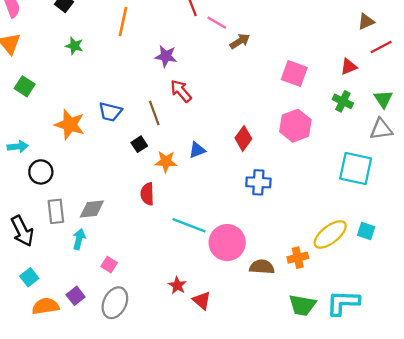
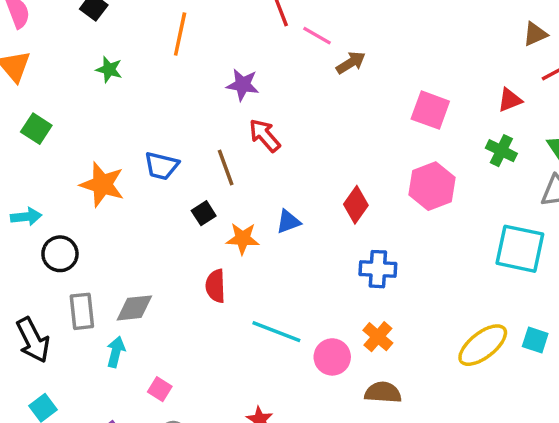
pink circle: (227, 243) -> (332, 357), size x0.7
orange cross: (298, 258) -> (378, 337), moved, turned -36

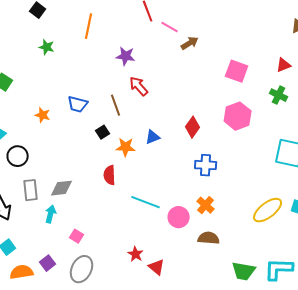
orange star: (102, 184) -> (43, 115), size x0.6

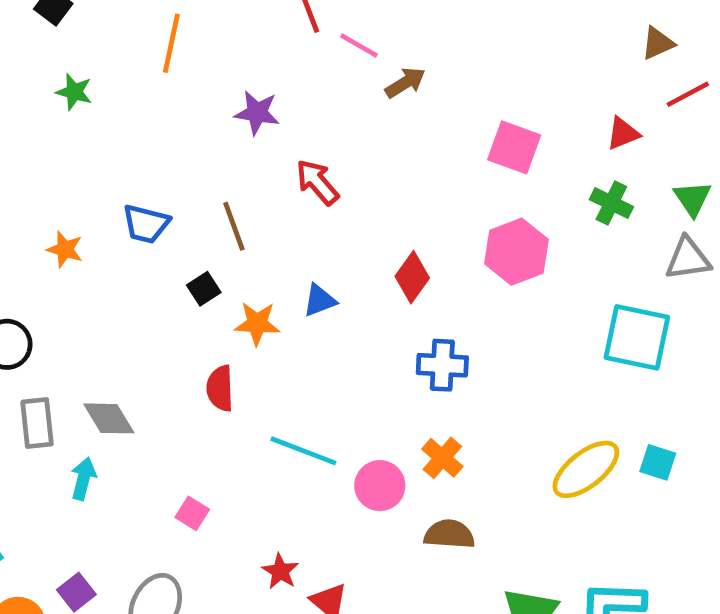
red arrow: (139, 86) -> (317, 182), moved
gray diamond: (62, 188) -> (109, 418), turned 65
pink square: (77, 236) -> (192, 513), moved

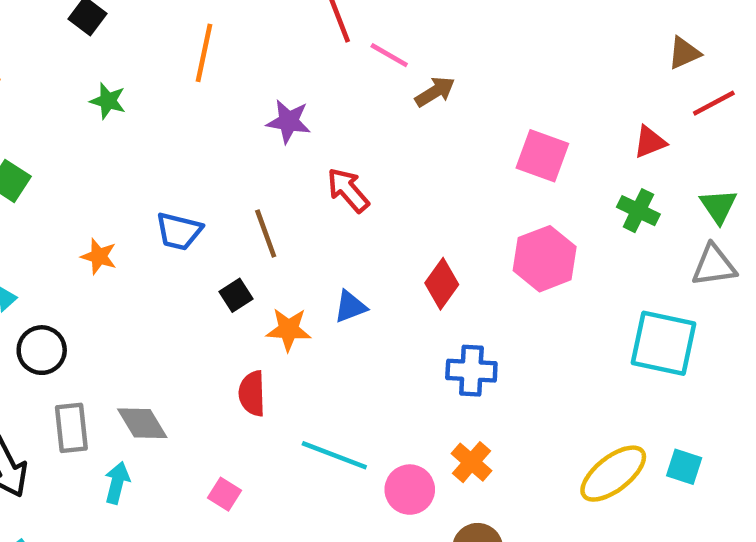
pink square: (192, 513) -> (225, 494), moved

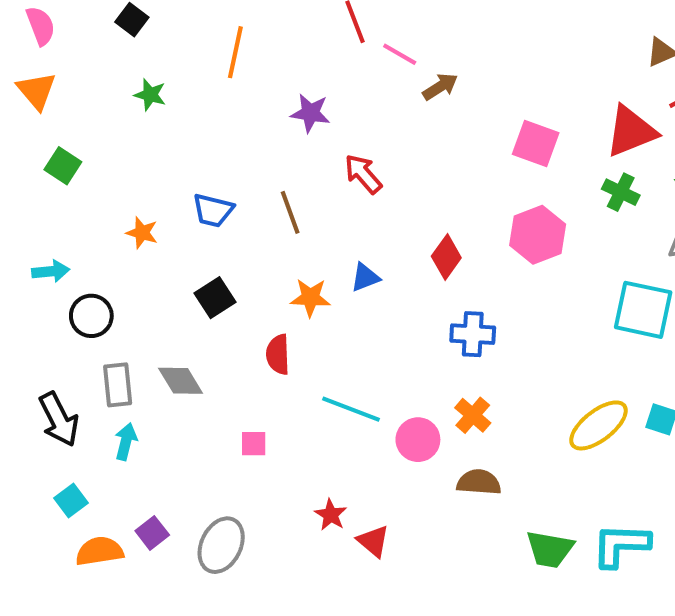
red triangle: (650, 142) -> (631, 131), size x1.8
black square: (236, 295) -> (215, 298), moved, size x1.4
cyan arrow: (117, 483) -> (126, 442), moved
pink square: (225, 494) -> (254, 444), turned -32

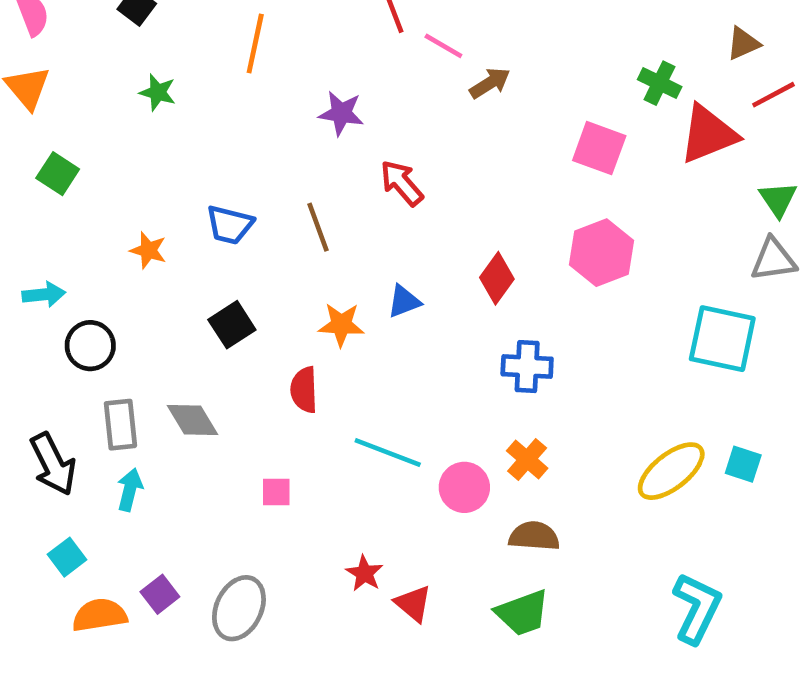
green cross: (621, 192) -> (660, 83), moved
cyan L-shape: (621, 545) -> (697, 608), turned 114
green trapezoid: (550, 549) -> (522, 613), moved, turned -30

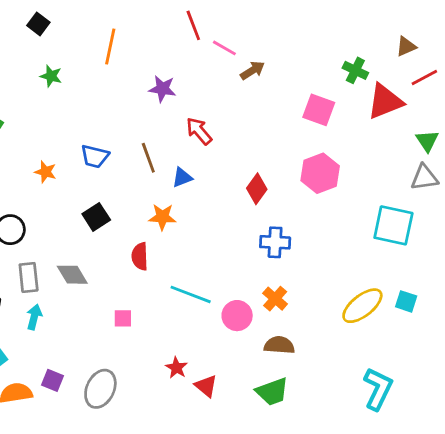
blue triangle: (404, 301) -> (182, 178), moved
purple square: (160, 594) -> (52, 380), turned -30

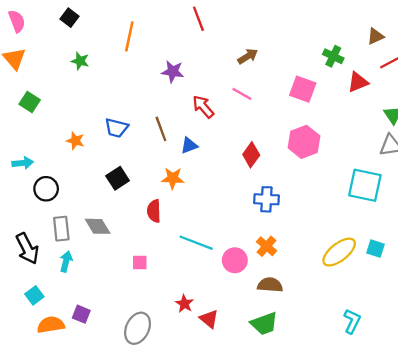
pink line: (224, 48) -> (242, 94), moved
red triangle: (385, 101) -> (358, 82), size x0.7
gray ellipse: (100, 389) -> (138, 328), moved
cyan L-shape: (378, 389) -> (352, 321), size x0.7

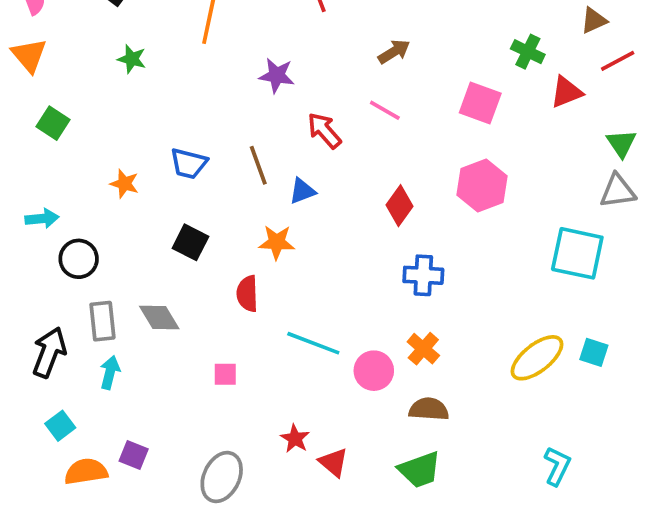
black square: (118, 178) -> (190, 242), turned -30
black arrow: (27, 249) -> (49, 352), turned -132

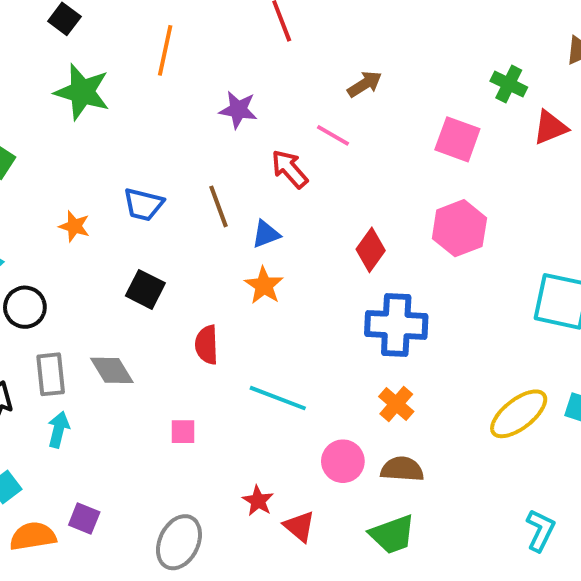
green star: (132, 59) -> (82, 92), size x1.8
pink line: (385, 110) -> (333, 135), moved
orange star: (277, 242) -> (264, 285), moved, turned 30
blue cross: (423, 275) -> (396, 325), size x1.4
pink circle: (374, 371) -> (343, 461), moved

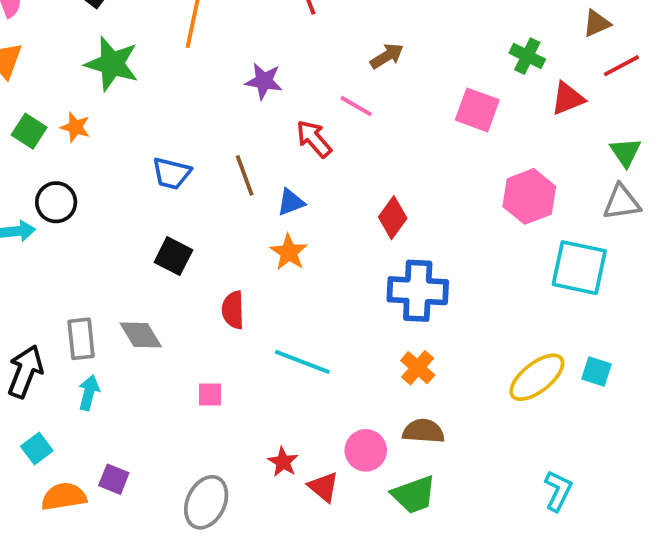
orange star: (74, 226) -> (75, 127), moved
pink hexagon: (459, 228) -> (529, 196), moved
black circle: (25, 307) -> (56, 202), moved
pink circle: (343, 461) -> (366, 450), moved

